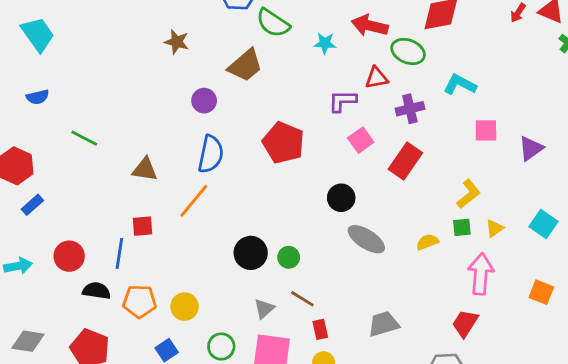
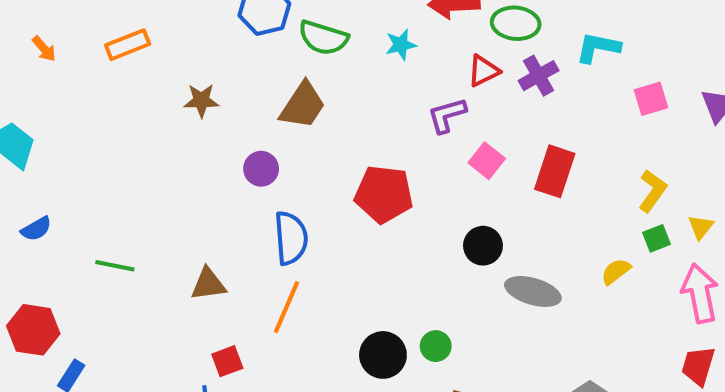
purple cross: (410, 109) -> (539, 76), moved

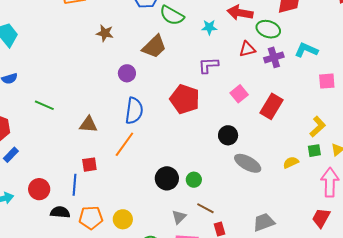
purple L-shape: (447, 115) -> (208, 65), moved

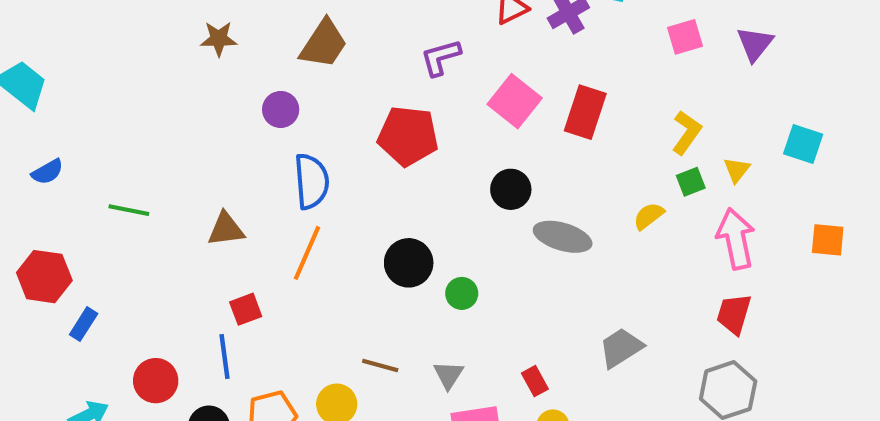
pink square: (239, 94) -> (515, 101), size x1.4
black circle: (167, 178) -> (409, 263), moved
brown line: (205, 208) -> (380, 366), moved

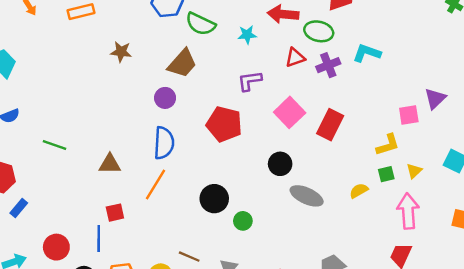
pink square: (685, 37) -> (409, 115), moved
purple circle: (281, 109) -> (165, 98), moved
yellow L-shape: (687, 132) -> (388, 145), turned 30

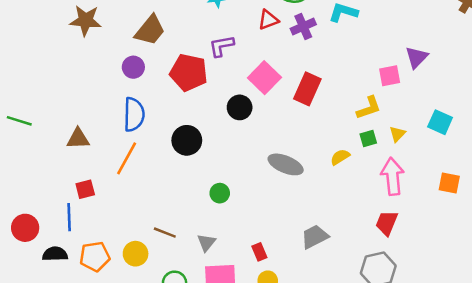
brown star: (121, 52) -> (85, 20), size x1.4
red pentagon: (224, 124) -> (189, 72), moved
black circle: (280, 164) -> (240, 107), moved
black circle: (214, 199) -> (187, 140), moved

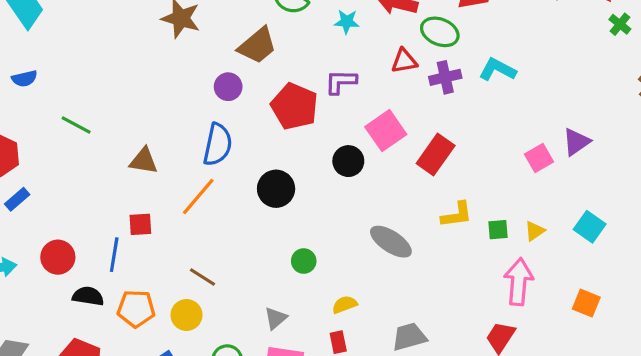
pink square: (390, 76) -> (539, 158), turned -30
yellow L-shape: (369, 108) -> (457, 215), moved
yellow semicircle: (340, 157) -> (345, 305), moved
brown line: (165, 233) -> (202, 277), moved

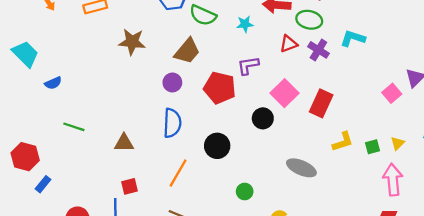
purple cross: (445, 77) -> (318, 50), turned -35
blue semicircle: (24, 79) -> (53, 83), moved
orange line: (198, 197) -> (178, 173), moved

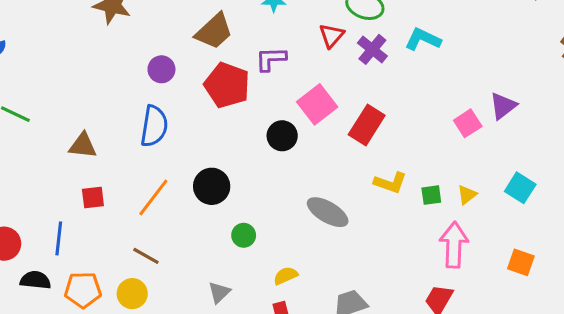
red triangle: (289, 44) -> (332, 36), turned -36
brown trapezoid: (187, 51) -> (214, 31), moved
yellow L-shape: (343, 142) -> (390, 183), turned 30
black circle: (217, 146) -> (212, 186), moved
red square: (129, 186) -> (93, 198), moved

